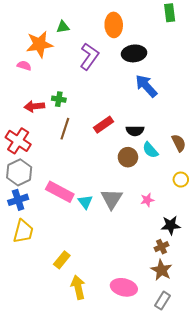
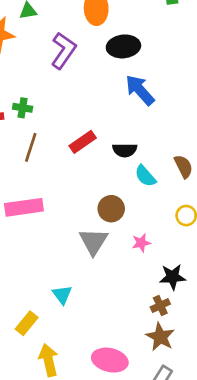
brown circle: (128, 157) -> (111, 209), moved
pink rectangle: (60, 192) -> (24, 207), moved, turned -36
cyan triangle: (85, 202) -> (62, 295), moved

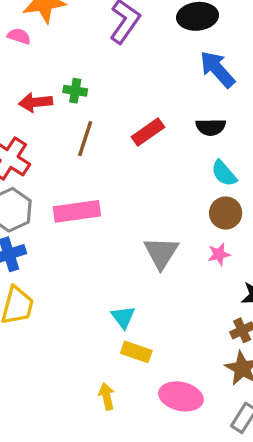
black semicircle: (125, 150) -> (211, 127), moved
brown circle: (111, 209) -> (226, 213), moved
yellow rectangle: (27, 323) -> (136, 352), moved, turned 70
yellow arrow: (48, 360) -> (107, 396), size x0.7

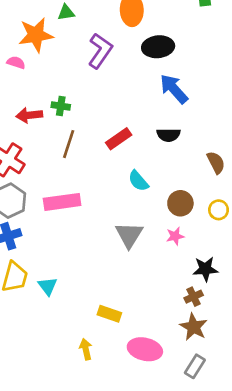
cyan semicircle: (224, 173) -> (138, 181), moved
cyan triangle: (123, 317) -> (48, 286), moved

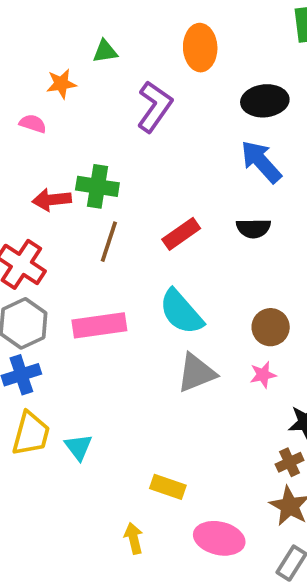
orange star: (36, 35) -> (61, 84), size x0.6
black ellipse: (158, 47) -> (265, 101), moved
green cross: (61, 106) -> (97, 186), size x1.5
cyan semicircle: (138, 181) -> (181, 312), moved, size x1.5
gray triangle: (129, 235) -> (196, 373), turned 36

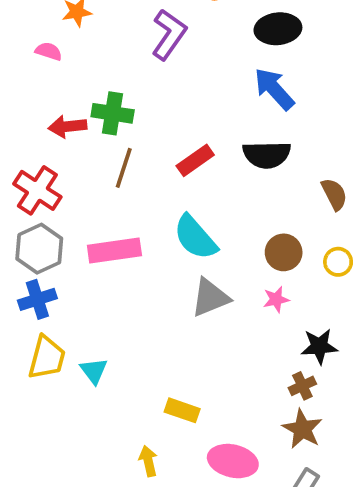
black semicircle: (253, 228) -> (267, 155), size x1.4

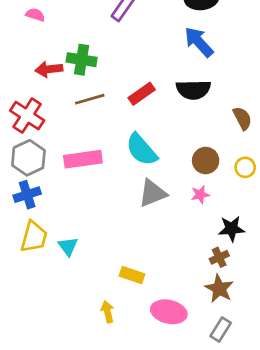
brown line: (124, 168) -> (90, 99), turned 56

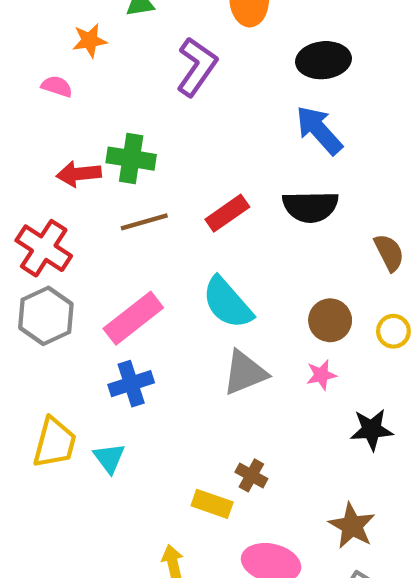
pink rectangle: (83, 159) -> (133, 318), turned -30
blue cross: (27, 195) -> (131, 384), moved
brown cross: (219, 257) -> (251, 475), moved, turned -36

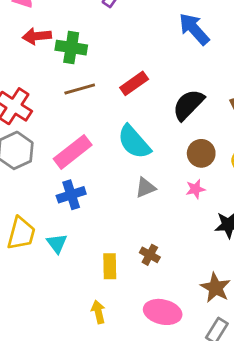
red arrow: (79, 174) -> (37, 36), moved
black semicircle: (310, 207) -> (188, 105), moved, turned 135
gray triangle: (245, 373) -> (145, 188), size x0.7
yellow rectangle: (212, 504) -> (110, 266), moved, turned 70

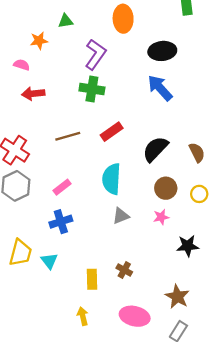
green cross: (71, 48) -> (92, 89), moved
cyan semicircle: (134, 142) -> (112, 179), turned 44
pink rectangle: (73, 152) -> (62, 187), size x0.6

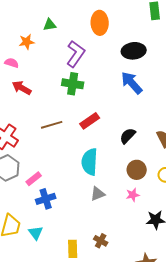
red arrow: (33, 94) -> (22, 88), turned 36
black semicircle: (155, 149) -> (128, 136), size x0.7
pink rectangle: (62, 187) -> (34, 179), moved

